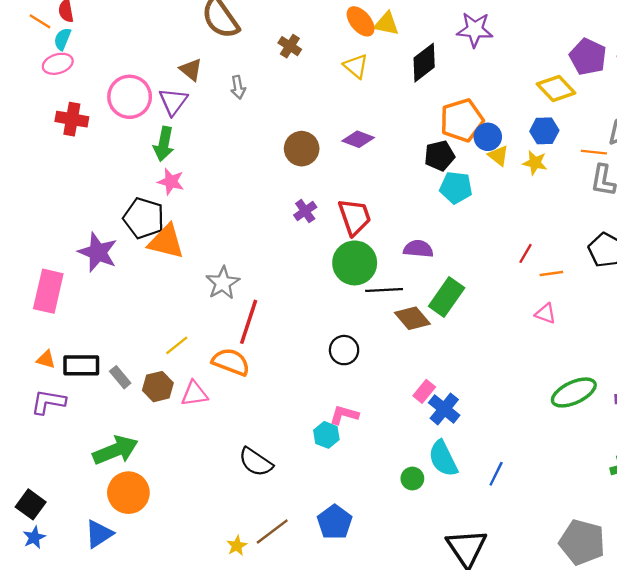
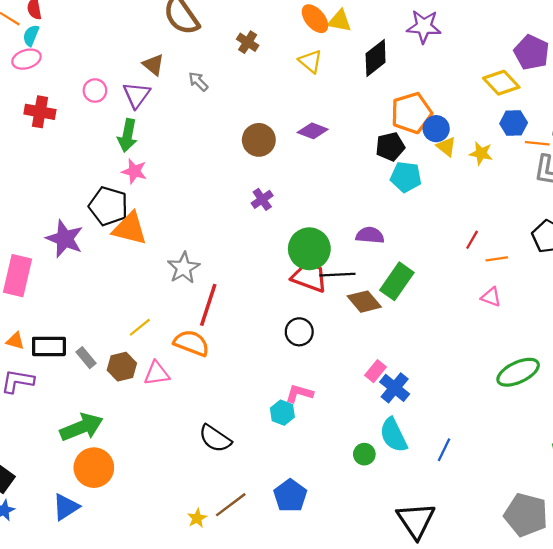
gray arrow: (238, 87) -> (198, 82), turned 145
pink circle: (130, 97) -> (95, 91), size x0.6
blue hexagon: (544, 131) -> (514, 123), moved
red trapezoid: (355, 217) -> (309, 277), moved, turned -51

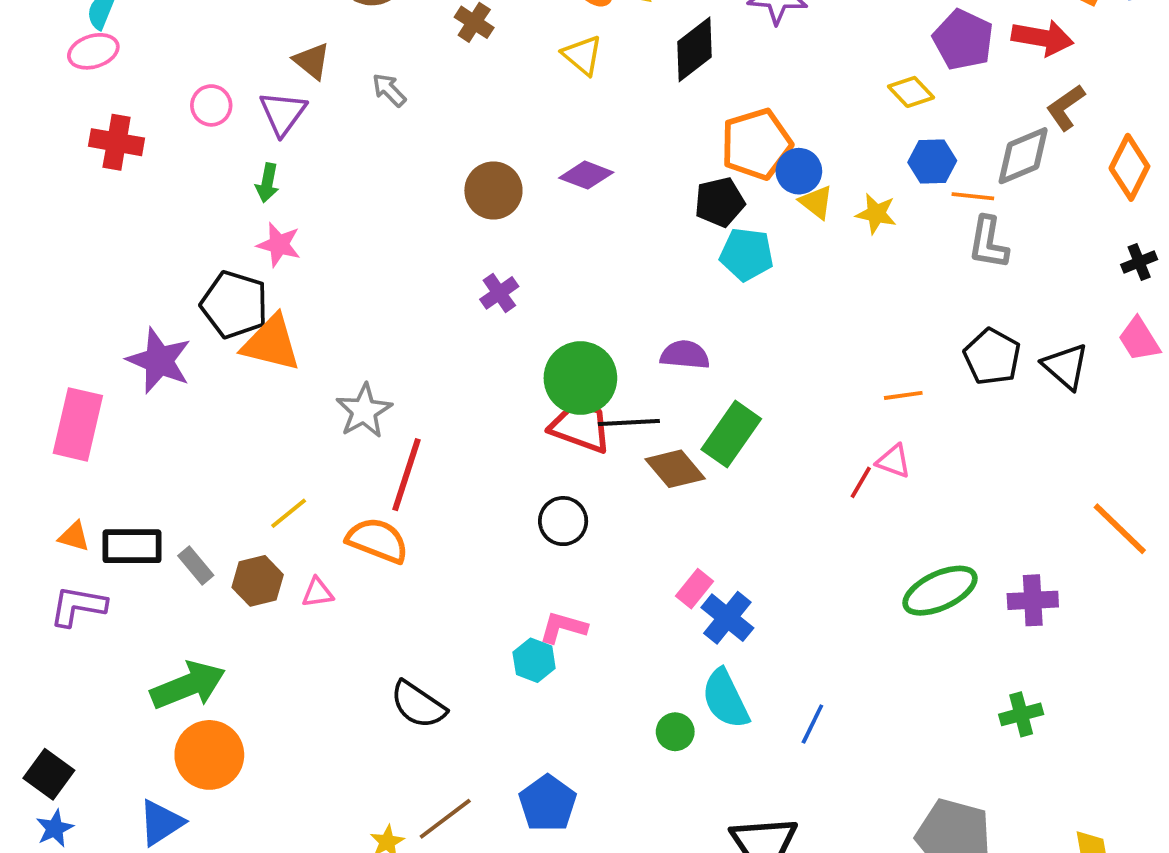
yellow diamond: (501, 83) -> (911, 92), size x0.7
green arrow: (127, 135) -> (267, 183), size x0.7
red line: (472, 240) -> (861, 482), moved
pink triangle: (157, 373) -> (318, 593), size x0.7

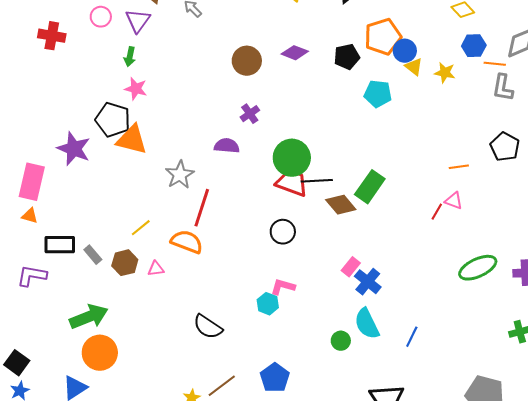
black pentagon: (720, 202) -> (347, 57), moved
purple semicircle: (685, 355) -> (227, 146), moved
orange triangle: (74, 537) -> (30, 216), moved

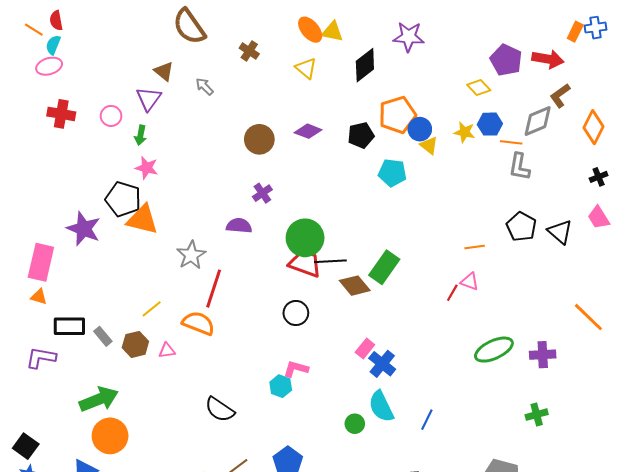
pink circle: (101, 17) -> (111, 116), moved
yellow star: (445, 73) -> (464, 132), moved

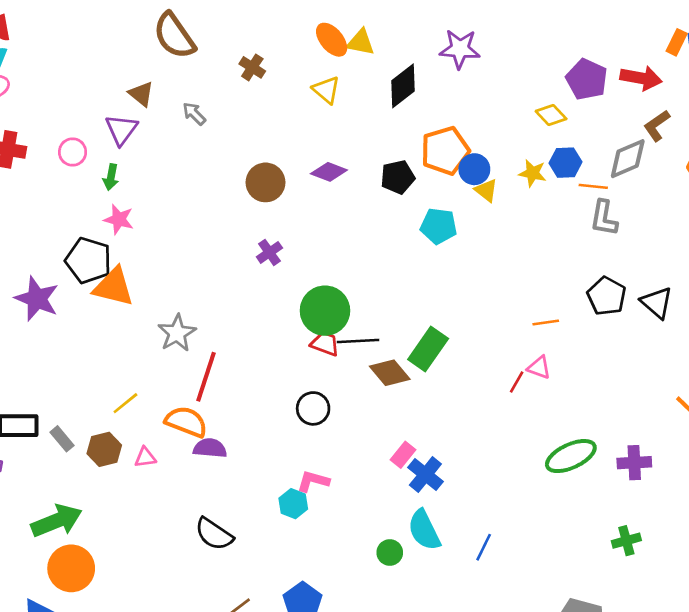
purple semicircle: (239, 226) -> (210, 448), moved
red trapezoid: (305, 263) -> (325, 344), size x0.7

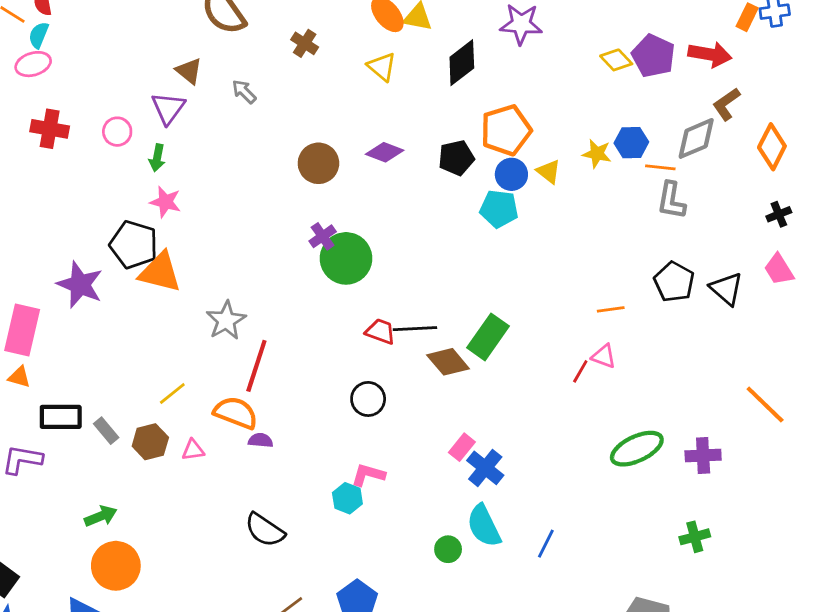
yellow diamond: (551, 115) -> (616, 60), moved
blue circle: (474, 169) -> (511, 174), moved
green circle: (325, 311) -> (346, 258), moved
purple semicircle: (210, 448) -> (261, 440), size x0.7
green arrow: (57, 521) -> (101, 516), size x0.6

